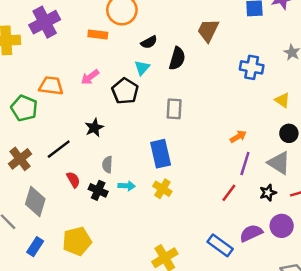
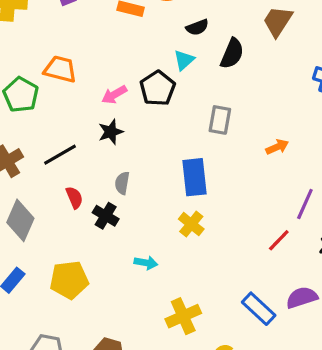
pink arrow: (90, 77) -> (114, 95), moved
orange arrow: (238, 136) -> (277, 147), moved
cyan arrow: (127, 186) -> (146, 263), moved

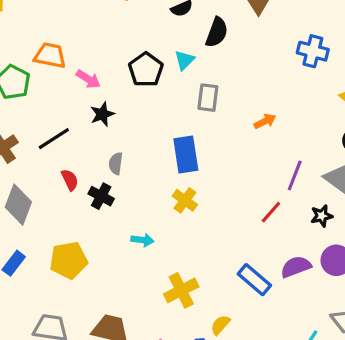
cyan triangle: (184, 60) -> (184, 60), moved
pink arrow: (114, 95) -> (88, 79), moved, turned -115

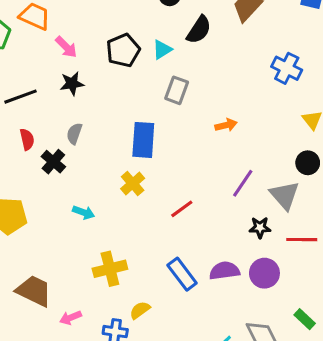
red line: (271, 212) -> (182, 209), moved

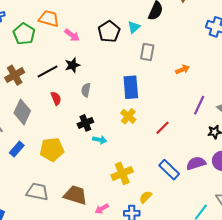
black star: (72, 84) -> (72, 65), moved
black cross: (53, 162) -> (85, 123), moved, turned 35

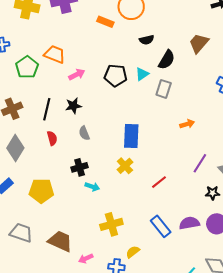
black pentagon: (109, 32) -> (116, 75), turned 30
pink arrow: (72, 35) -> (77, 75), turned -70
gray rectangle: (147, 52) -> (164, 89), moved
black line: (48, 72) -> (47, 109), turned -55
gray semicircle: (86, 90) -> (84, 133), turned -40

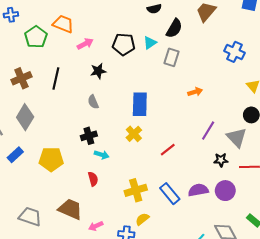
black star: (73, 106) -> (98, 71), moved
red semicircle: (52, 138) -> (93, 179), moved
yellow cross: (111, 224) -> (136, 190), moved
gray trapezoid: (21, 233) -> (30, 217), moved

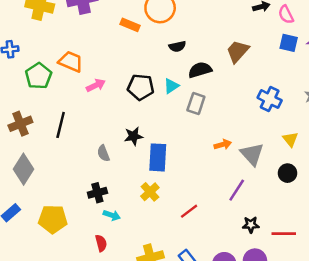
black semicircle: (174, 28) -> (200, 70), turned -138
black star: (98, 71) -> (134, 136), moved
gray triangle: (237, 138) -> (252, 154), moved

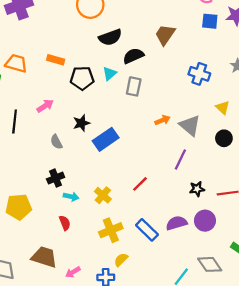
orange rectangle: (130, 25) -> (56, 60), moved
black semicircle: (177, 46) -> (110, 37), size x1.5
pink arrow: (96, 85) -> (45, 106), moved
blue rectangle: (158, 157) -> (106, 139), turned 60
yellow cross: (150, 192) -> (103, 195), moved

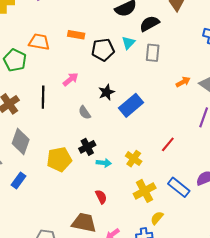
yellow pentagon: (19, 207) -> (59, 159), moved
red semicircle: (65, 223) -> (101, 197), moved

